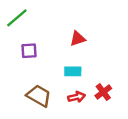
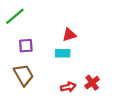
cyan rectangle: (73, 71) -> (63, 53), moved
brown trapezoid: (39, 96) -> (24, 75), moved, turned 30

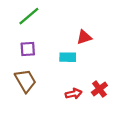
green line: (15, 16) -> (29, 16), moved
red triangle: (69, 35) -> (84, 37), moved

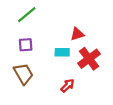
red cross: (99, 89) -> (89, 59), moved, size x1.5
red arrow: (74, 94) -> (68, 86), turned -32

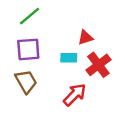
purple square: (26, 45) -> (28, 49), size x1.5
red arrow: (68, 86) -> (75, 95), size x1.5

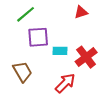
red triangle: (85, 38) -> (81, 12), moved
purple square: (28, 49) -> (38, 37), moved

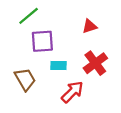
red triangle: (81, 12) -> (90, 26), moved
cyan rectangle: (60, 51) -> (59, 65), moved

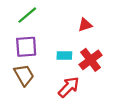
purple square: (42, 41) -> (26, 47), moved
cyan rectangle: (59, 65) -> (64, 55), moved

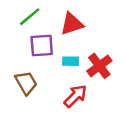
red triangle: (85, 25) -> (72, 24), moved, size x1.5
purple square: (26, 47) -> (42, 46), moved

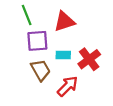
green line: (30, 17) -> (27, 15), turned -72
brown trapezoid: (26, 83) -> (41, 70), moved

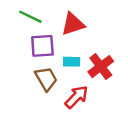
green line: (27, 15) -> (30, 17), turned -42

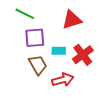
red triangle: (73, 24) -> (72, 20), moved
red arrow: (76, 97) -> (63, 80), turned 30

